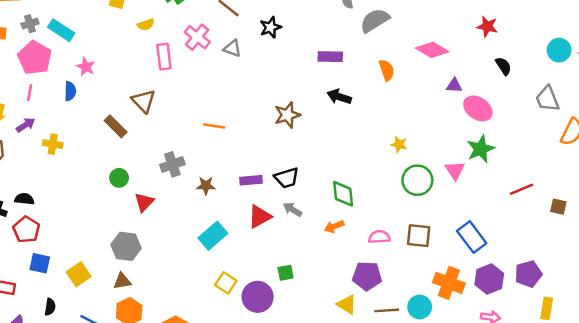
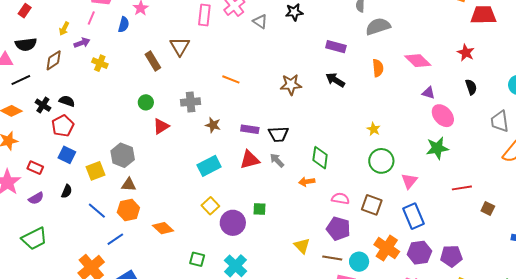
pink triangle: (455, 170) -> (409, 181), moved
gray hexagon: (126, 246) -> (123, 155), moved
purple pentagon: (367, 276) -> (338, 229), moved

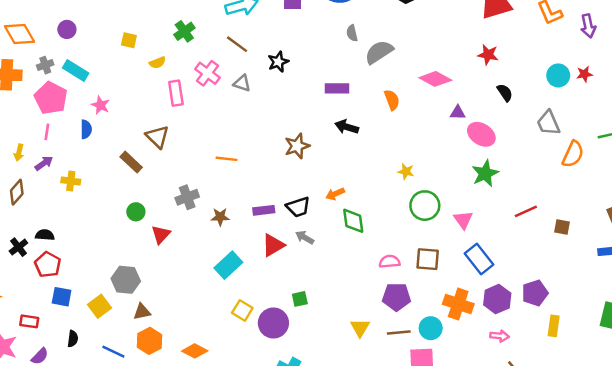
black cross: (43, 105) -> (18, 247), turned 35
orange arrow: (307, 182) -> (335, 194), moved
yellow triangle: (302, 246) -> (360, 328), turned 30

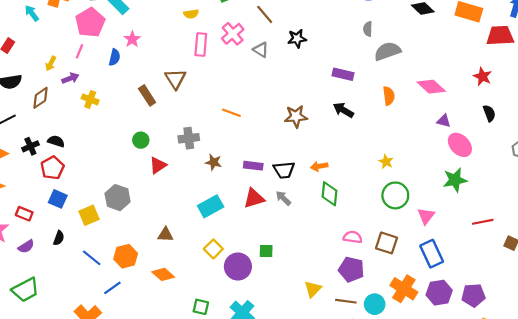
brown triangle: (142, 312) -> (165, 235), moved

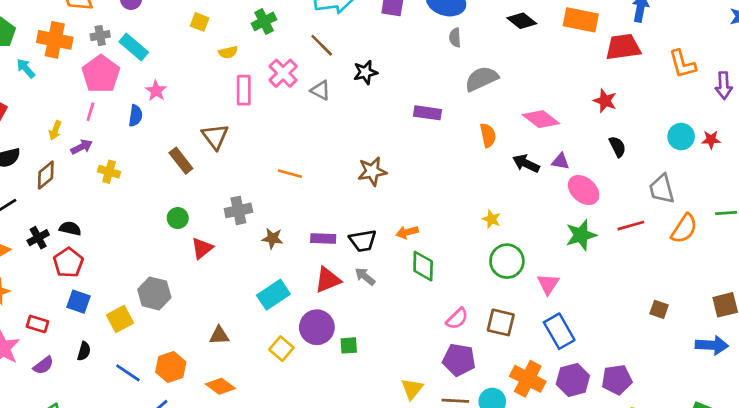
gray semicircle: (368, 29) -> (455, 38), moved
black arrow: (343, 110) -> (526, 164), moved
red line: (483, 222) -> (631, 226), moved
pink semicircle: (353, 237) -> (457, 319), turned 132
purple circle: (238, 267) -> (317, 327), moved

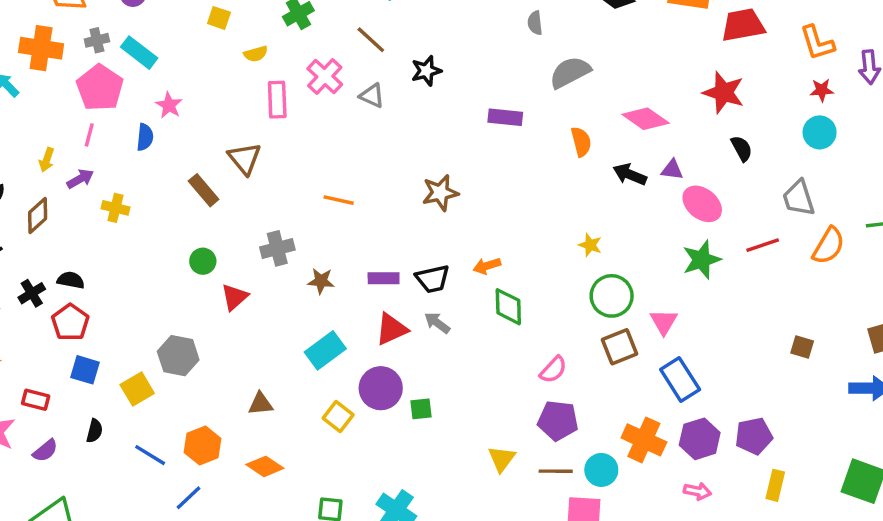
red star: (605, 101) -> (724, 93), size x1.4
red star: (711, 140) -> (822, 90), moved
brown square: (501, 322) -> (620, 347), moved, turned -32

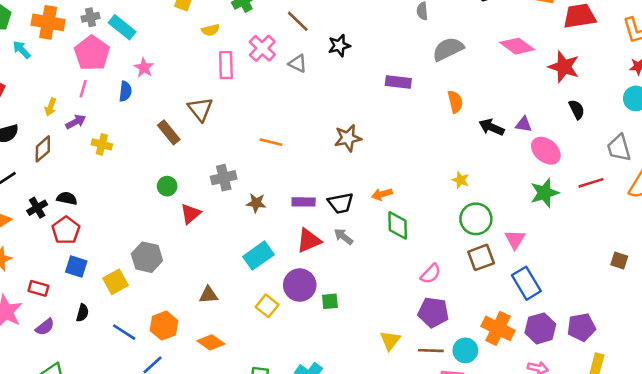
pink diamond: (646, 119) -> (517, 46), moved

